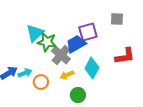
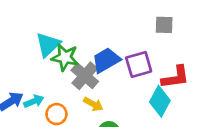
purple square: (88, 32) -> (139, 64), moved
cyan diamond: (92, 68) -> (160, 101), moved
yellow arrow: (67, 75) -> (93, 104), turned -128

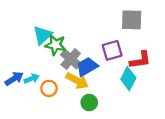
gray square: (164, 25) -> (132, 20), size x1.5
blue trapezoid: (106, 60) -> (87, 67), moved
yellow arrow: (93, 104) -> (77, 81), size x1.5

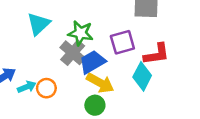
green star: (55, 45) -> (80, 33), moved
cyan arrow: (32, 79) -> (27, 87), moved
yellow arrow: (77, 81) -> (100, 83), moved

